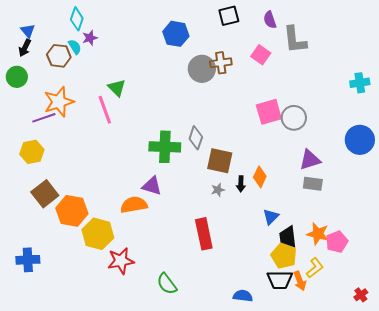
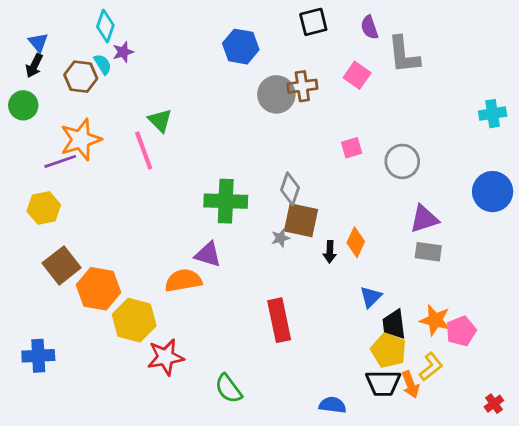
pink square: (269, 112) -> (352, 148), moved, size x0.6
gray diamond: (196, 138) -> (290, 189), moved
gray star: (218, 190) -> (280, 238), moved

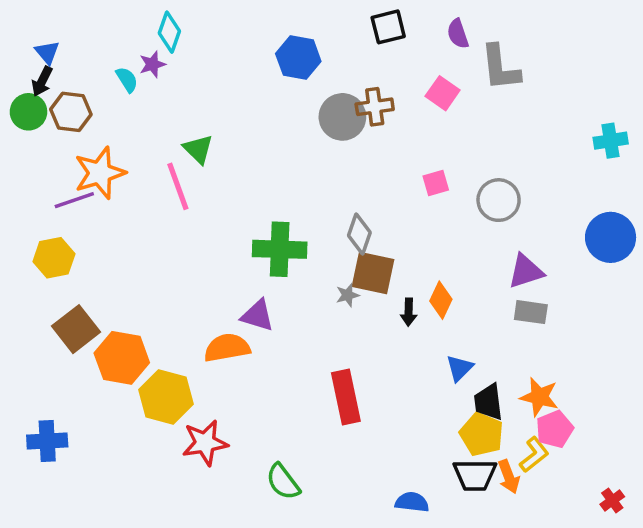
cyan diamond: (105, 26) -> (169, 32), moved
brown hexagon: (81, 77) -> (71, 112), moved
green circle: (23, 105) -> (28, 112), moved
pink pentagon: (461, 331) -> (555, 429), moved

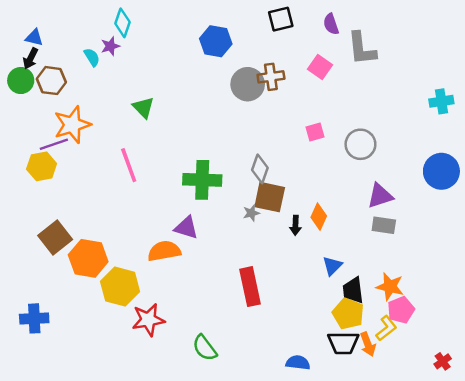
blue triangle: (47, 52) -> (34, 38), turned -36
pink line: (178, 186) -> (129, 165), moved
yellow hexagon: (54, 258) -> (42, 166), moved

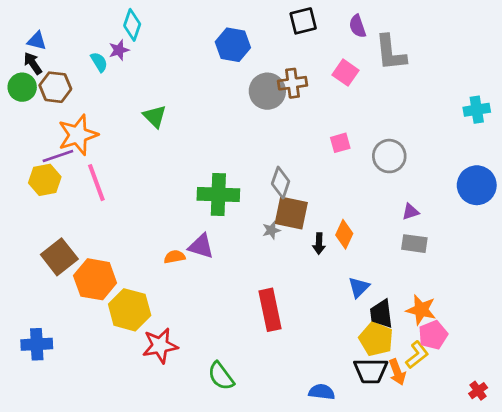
black arrow: (31, 58) -> (33, 63), turned 120
pink line: (129, 165) -> (96, 183), moved
purple triangle: (380, 196) -> (410, 212), size x0.6
orange semicircle: (164, 251) -> (175, 257), moved, size x0.6

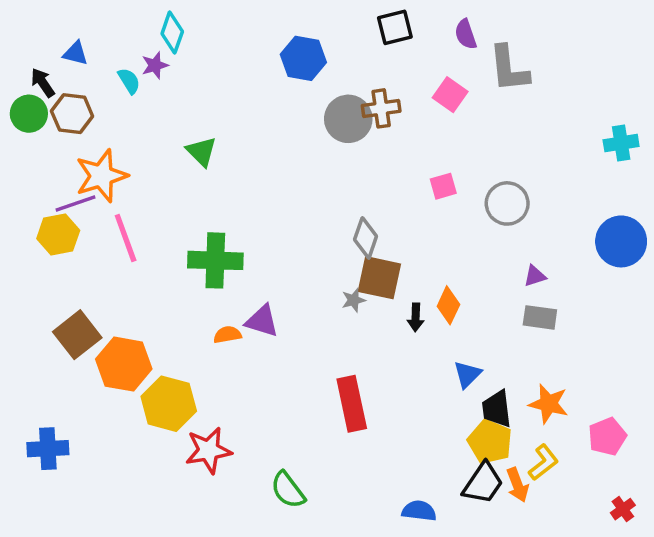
blue triangle: (37, 41) -> (75, 53), moved
green cross: (218, 194) -> (215, 260), moved
pink pentagon: (433, 335) -> (607, 437), moved
black trapezoid: (371, 371) -> (483, 483), turned -56

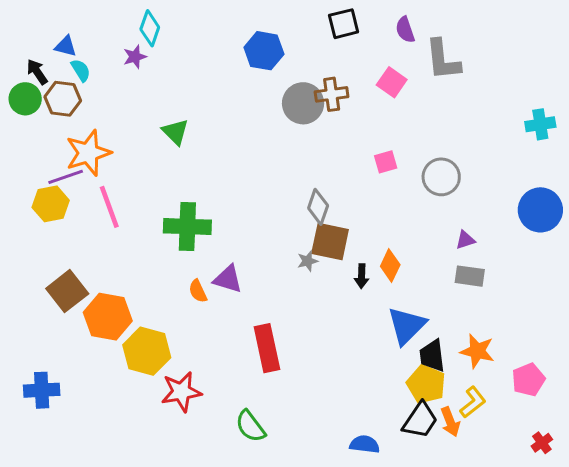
cyan semicircle: (129, 81) -> (81, 70), moved
orange semicircle: (227, 335) -> (198, 291), turned -105
blue triangle: (467, 374) -> (407, 326), size x1.6
red rectangle: (352, 404) -> (267, 348), moved

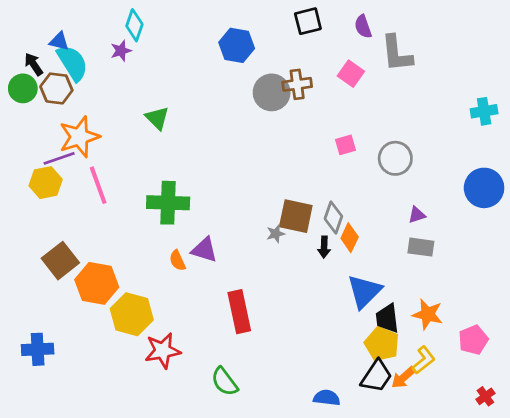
cyan semicircle: (81, 70) -> (73, 63), size x1.8
gray diamond: (318, 207) -> (333, 217), moved
orange arrow: (450, 422) -> (403, 378), turned 70

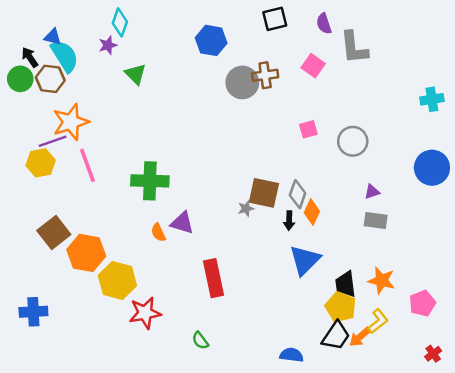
green triangle: (157, 118) -> (135, 74), moved
blue triangle: (364, 291) -> (305, 260), moved
green semicircle: (225, 382) -> (200, 341), size x0.7

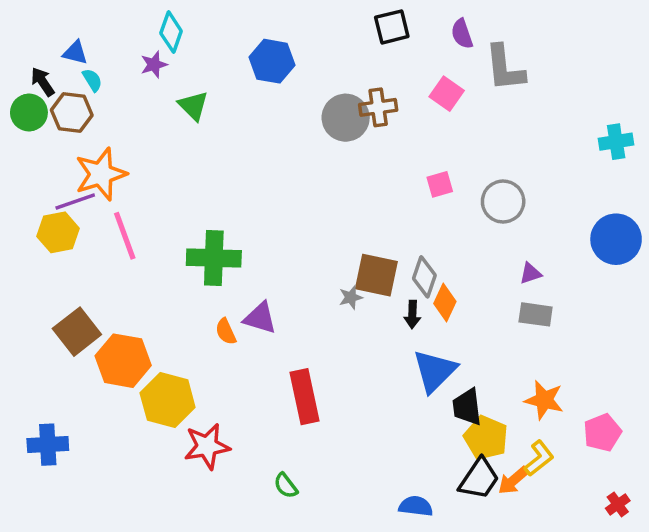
blue hexagon: (211, 40) -> (272, 61), moved
cyan semicircle: (65, 56) -> (92, 80), size x0.5
black trapezoid: (346, 284) -> (467, 407), moved

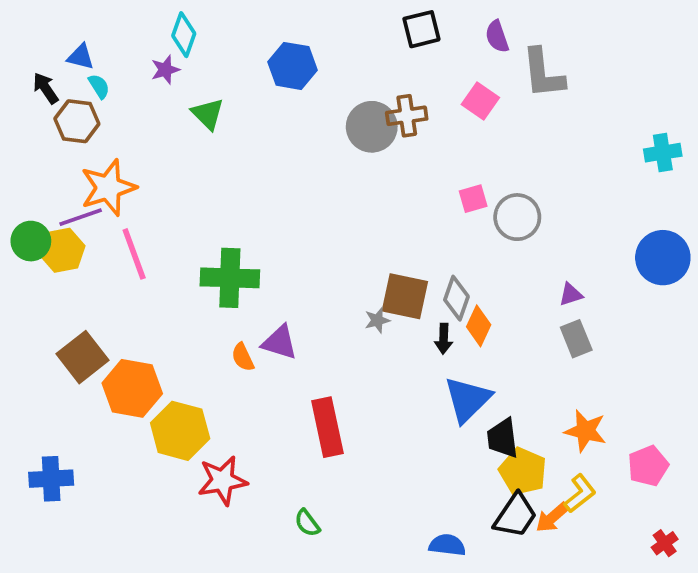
green circle: (29, 113) -> (31, 241), moved
gray circle: (503, 202) -> (517, 217), moved
gray rectangle: (536, 314) -> (576, 339), turned 60

